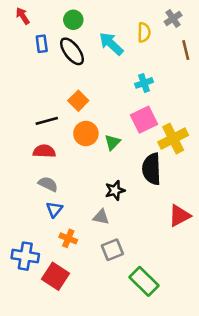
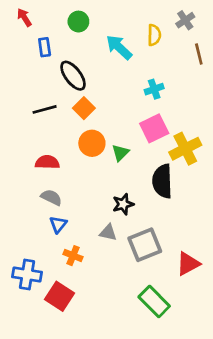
black ellipse: (72, 51) -> (73, 76), moved
black line: (47, 121) -> (45, 109), moved
red triangle: (179, 216) -> (188, 264), moved
gray square: (112, 250) -> (145, 245), moved, size x1.4

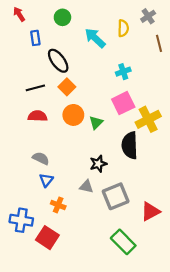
red semicircle: (47, 162) -> (38, 116), moved

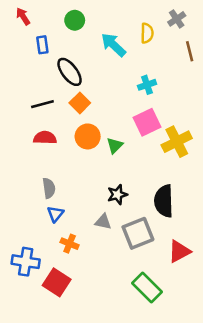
black semicircle: (130, 145) -> (164, 201), moved
gray semicircle: (41, 158) -> (49, 188), turned 56

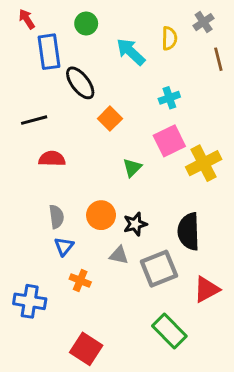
blue rectangle: (42, 45) -> (49, 52), size x1.6
orange square: (80, 103) -> (110, 119), moved
black line: (42, 104) -> (34, 120), moved
orange circle: (88, 136) -> (101, 215), moved
red square: (57, 282) -> (86, 349), moved

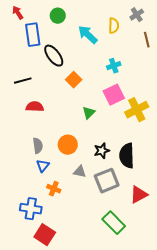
black star: (135, 224) -> (102, 151), moved
blue cross: (30, 301) -> (31, 209), moved
red square: (86, 349) -> (45, 235), moved

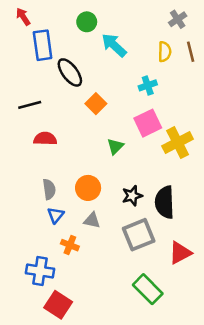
green circle: (58, 16) -> (87, 22), moved
yellow semicircle: (114, 26) -> (165, 52), moved
gray triangle: (80, 172) -> (92, 220), moved

